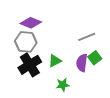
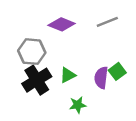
purple diamond: (31, 23) -> (62, 24), moved
gray line: (87, 37) -> (107, 22), moved

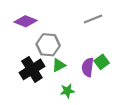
purple diamond: (62, 24) -> (26, 21), moved
gray hexagon: (32, 52) -> (48, 45), moved

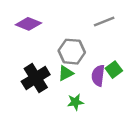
gray hexagon: (48, 45) -> (72, 52), moved

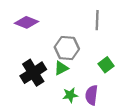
gray line: (104, 22) -> (97, 20), turned -66
purple semicircle: (98, 76) -> (91, 95), moved

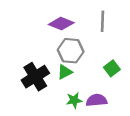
purple diamond: (27, 22) -> (61, 24), moved
purple semicircle: (91, 95) -> (97, 100), turned 78

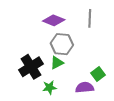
green square: (112, 68) -> (98, 74), moved
green star: (74, 100) -> (50, 87), moved

